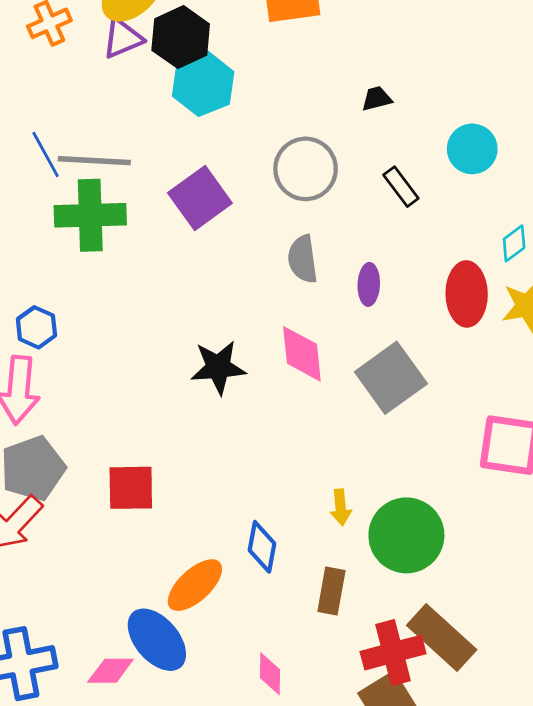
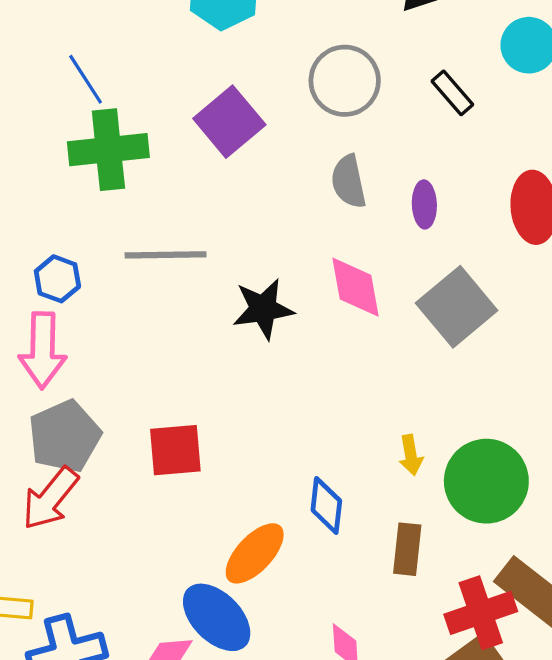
blue line: (46, 154) -> (86, 79), moved
gray line: (94, 161) -> (166, 255), moved

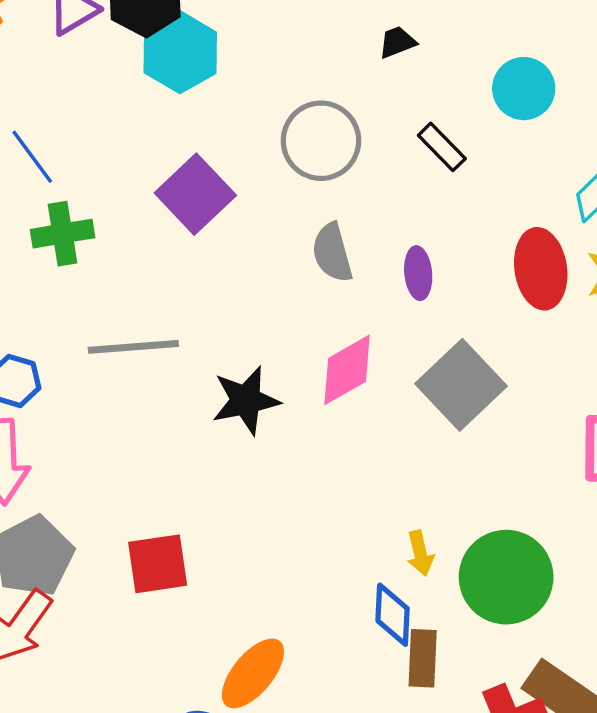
green cross: (108, 150) -> (63, 234), size x0.7
pink diamond: (355, 287) -> (347, 370), turned 74
blue diamond: (326, 505) -> (393, 615), moved

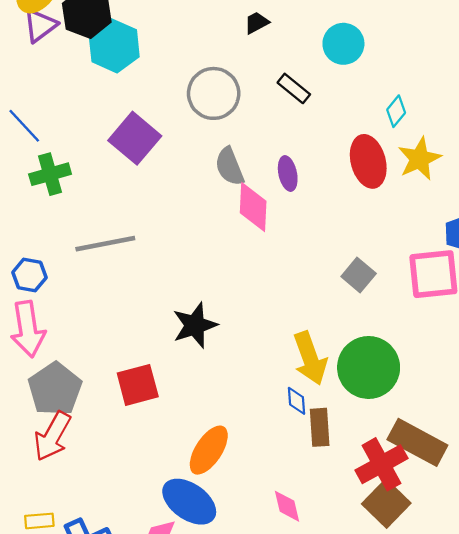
pink diamond: (347, 370) -> (253, 207), moved, turned -51
gray square: (461, 385) -> (359, 275), moved, size x0.6
black star: (246, 400) -> (195, 325), moved
yellow arrow: (420, 553) -> (310, 358), size x1.8
blue diamond: (393, 615) -> (296, 401), size x0.7

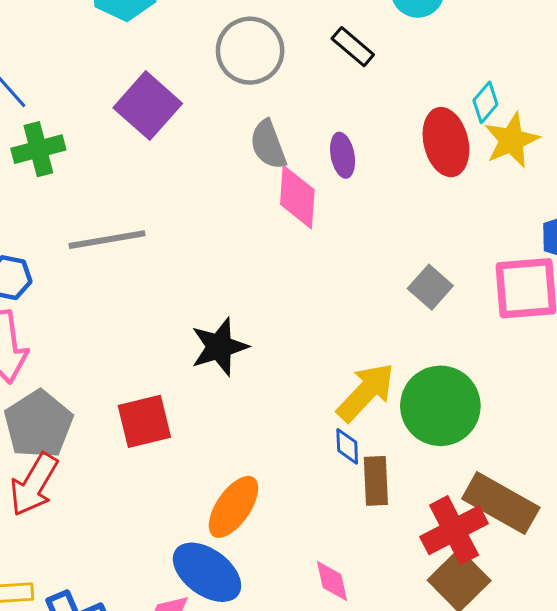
cyan diamond: (396, 111) -> (485, 102), moved
yellow arrow: (310, 358) -> (366, 392), turned -118

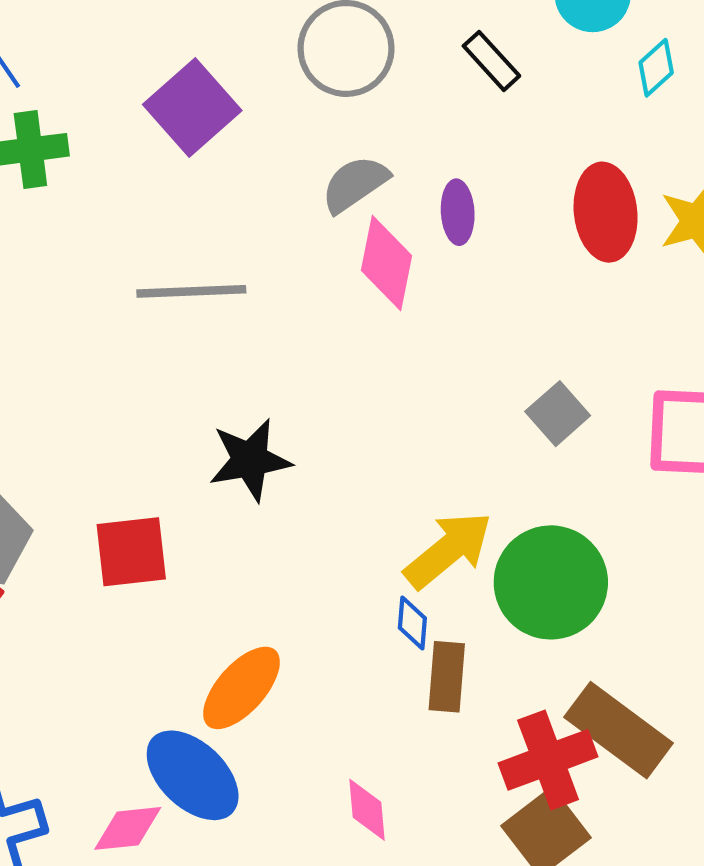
cyan diamond: (485, 102) -> (656, 68), moved
gray semicircle: (268, 145) -> (355, 184), turned 69
gray line: (107, 240) -> (191, 291), moved

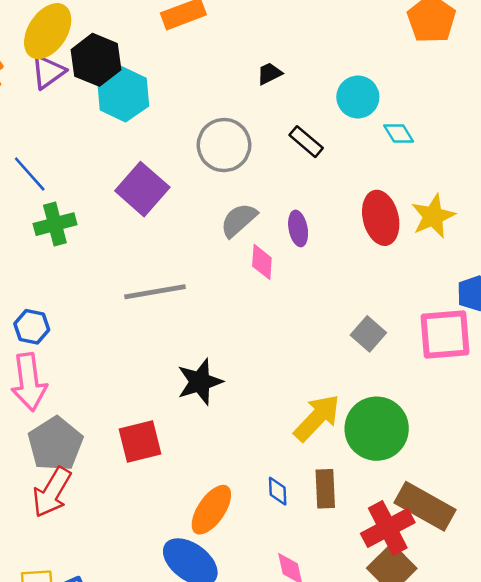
cyan diamond: (656, 68) -> (399, 134), turned -72
pink diamond: (387, 263) -> (262, 262), size x0.7
blue diamond: (412, 623) -> (278, 491), moved

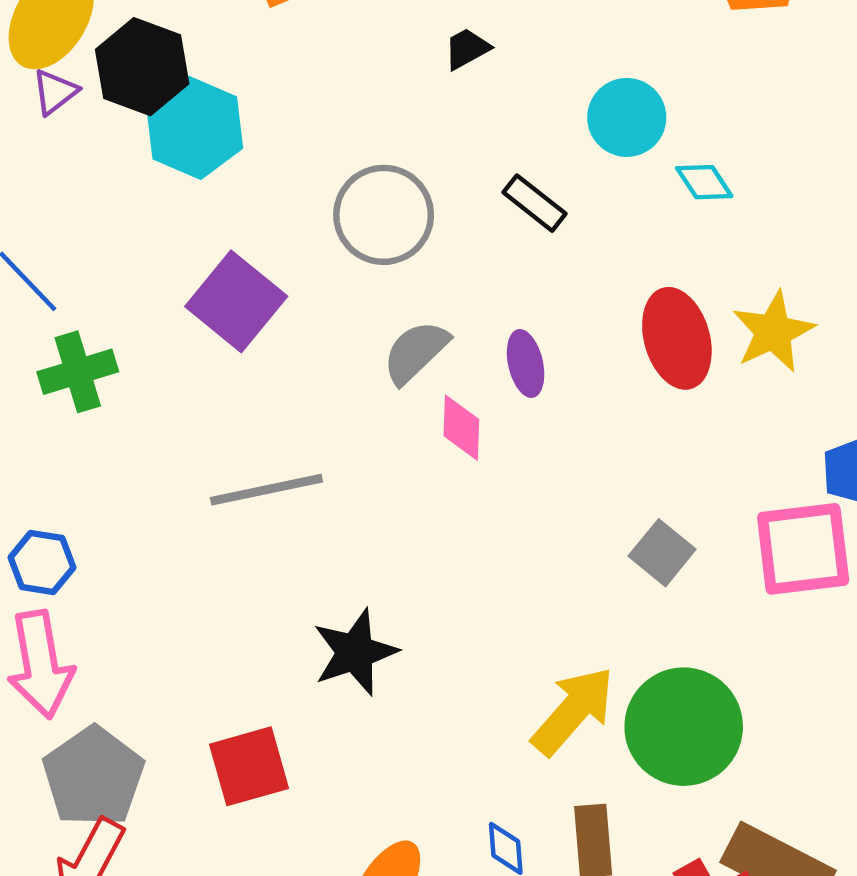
purple triangle: (48, 72) -> (55, 92), size x0.7
black trapezoid: (269, 74) -> (467, 49), moved

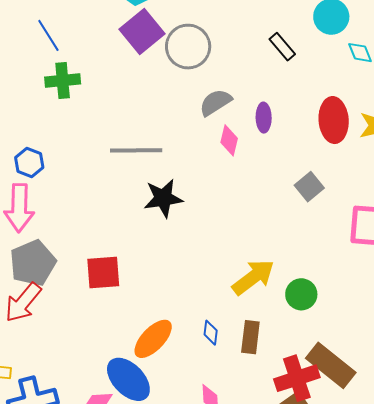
gray circle: (384, 215) -> (188, 47), moved
purple square: (236, 301) -> (142, 31), moved
gray square: (662, 553) -> (309, 187), moved
black star: (355, 652) -> (163, 198), moved
green circle: (684, 727) -> (301, 294), size x0.6

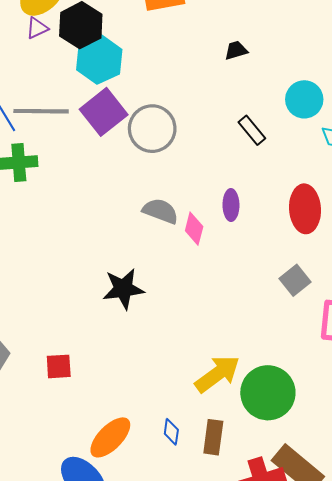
gray semicircle: (215, 102) -> (160, 211), moved, turned 52
gray line: (136, 150) -> (41, 111), moved
gray square: (309, 187) -> (295, 280), moved
red square: (103, 273) -> (59, 366), size x0.7
green circle: (301, 294) -> (268, 393), size x1.6

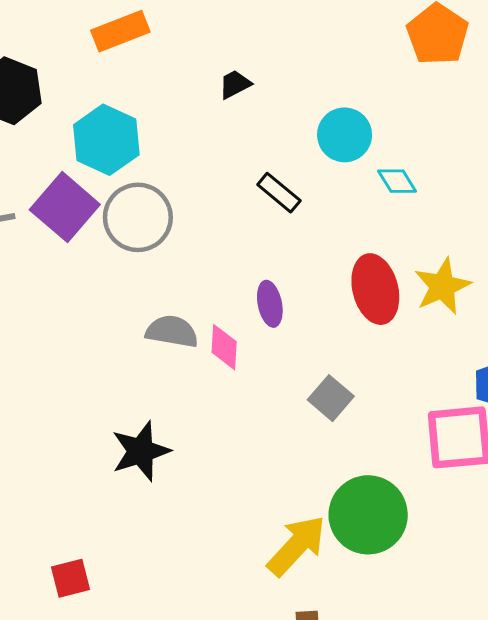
cyan hexagon: (99, 60) -> (106, 140), moved
gray square: (295, 280) -> (331, 398), moved
green circle: (268, 393) -> (368, 515), moved

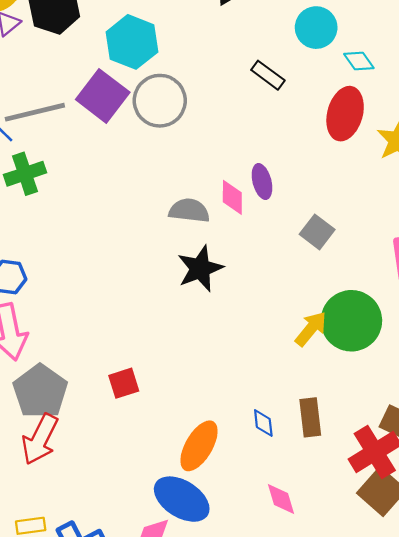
red ellipse: (375, 289) -> (345, 114), moved, turned 33
purple ellipse: (270, 304) -> (262, 181), moved
gray semicircle: (172, 331) -> (189, 211), moved
black star: (141, 451) -> (200, 269), moved
yellow arrow: (297, 546) -> (311, 329), moved, size x0.7

